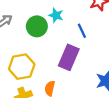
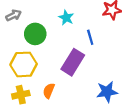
green circle: (37, 26) -> (35, 34), moved

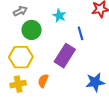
gray arrow: (14, 15) -> (20, 11), moved

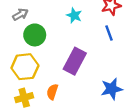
cyan star: (59, 16) -> (74, 15), moved
blue line: (81, 33) -> (109, 33), moved

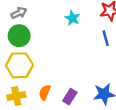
green circle: (35, 35) -> (19, 36), moved
purple rectangle: (75, 61) -> (70, 97), moved, size x0.6

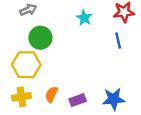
green circle: (19, 36) -> (40, 38), moved
purple rectangle: (70, 97) -> (78, 100), turned 35

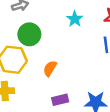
orange semicircle: (52, 94) -> (50, 68), moved

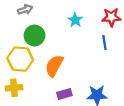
orange semicircle: (50, 68) -> (54, 66), size x1.5

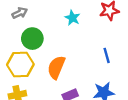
blue line: (104, 43) -> (107, 55), moved

